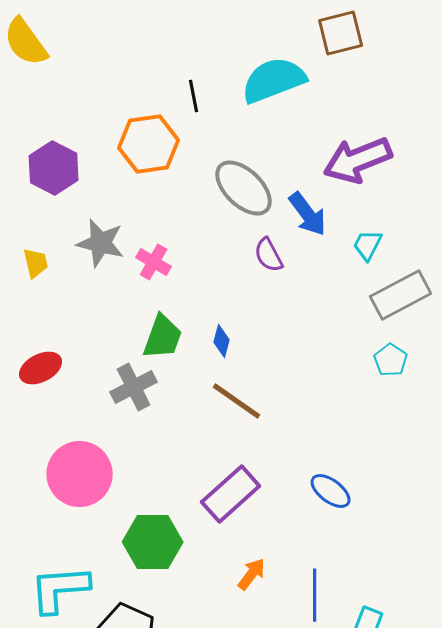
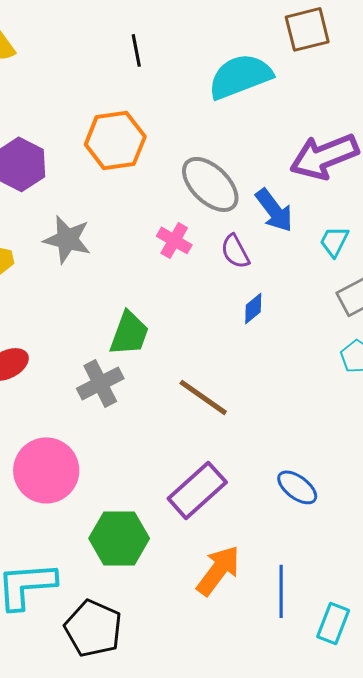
black line: (194, 96) -> (136, 50), moved
pink cross: (154, 262) -> (174, 240), moved
blue diamond: (222, 341) -> (253, 308), moved, turned 36
orange arrow: (252, 574) -> (218, 570), size x1.6

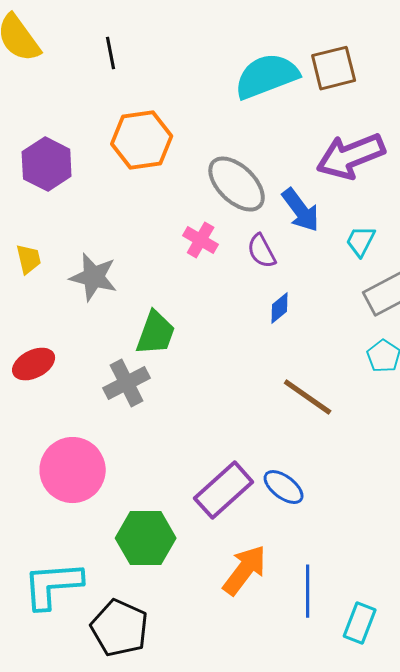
brown square: (307, 29) -> (334, 68), moved
black line: (136, 50) -> (111, 53), moved
gray star: (67, 239) -> (94, 277), moved
brown line: (203, 397) -> (308, 397), moved
blue ellipse: (297, 487) -> (284, 487), moved

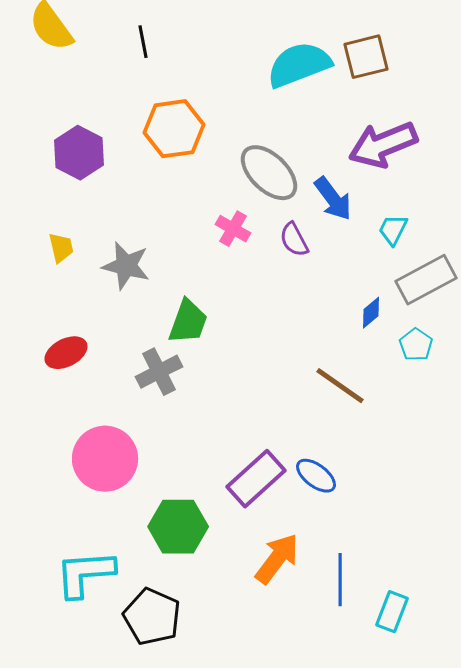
blue diamond: (280, 308) -> (371, 313), moved

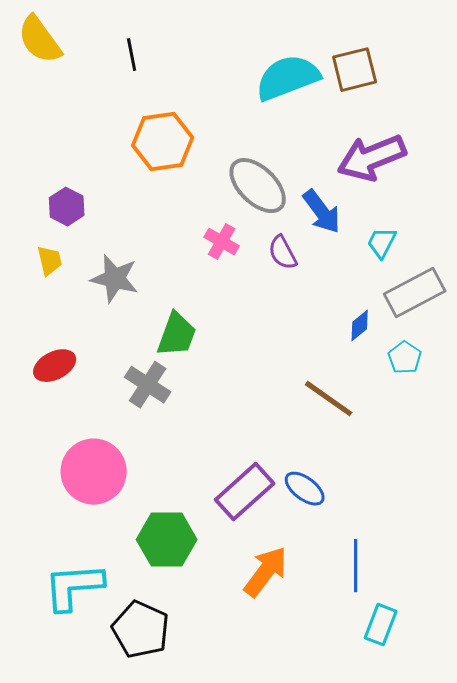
purple hexagon: (79, 153) -> (67, 207), moved, size x0.7
gray cross: (159, 372) -> (148, 385), turned -30
blue line: (340, 580) -> (356, 566), moved

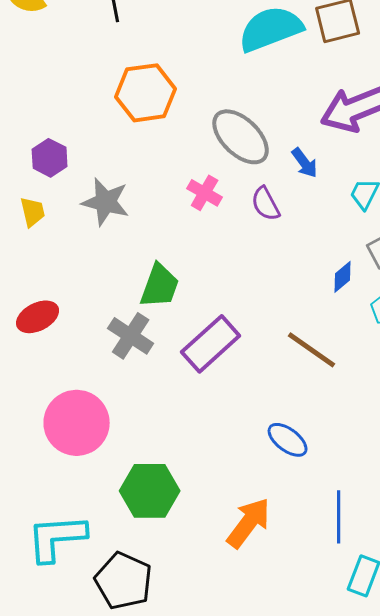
blue arrow: (322, 212) -> (305, 163), size x0.7
gray star: (115, 279) -> (106, 202), moved
purple rectangle: (245, 492) -> (211, 344), moved

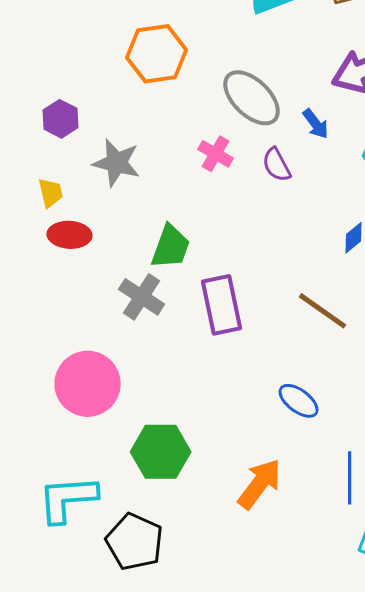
yellow trapezoid: (33, 212) -> (51, 193), moved
red ellipse: (38, 317) -> (70, 235), moved, turned 30
purple rectangle: (211, 344) -> (222, 305), turned -60

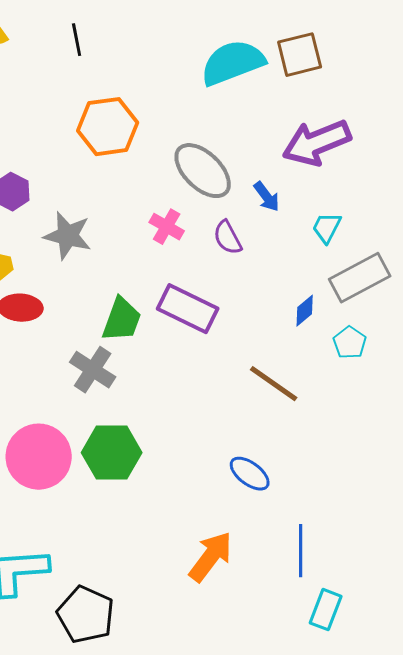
purple rectangle: (222, 305) -> (188, 309), moved, turned -52
green hexagon: (161, 452) -> (112, 453), moved

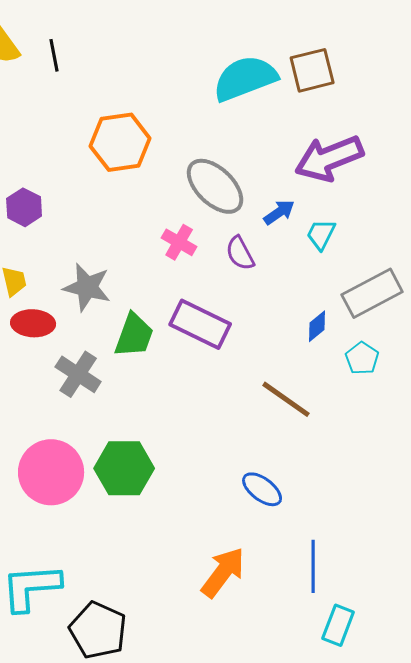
black line: (77, 40) -> (54, 55), moved
blue arrow: (267, 197) -> (279, 212), turned -88
cyan trapezoid: (327, 228) -> (321, 234), moved
gray star: (68, 236) -> (87, 287), moved
gray cross: (93, 370) -> (78, 374), moved

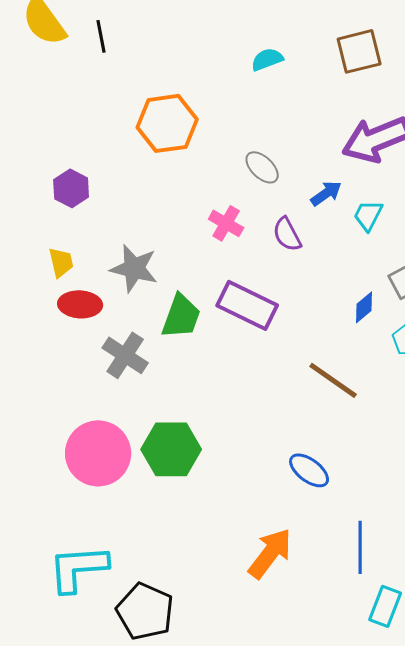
cyan semicircle: (245, 78) -> (267, 59), moved, size x0.5
gray ellipse: (215, 186) -> (262, 167), size x0.6

